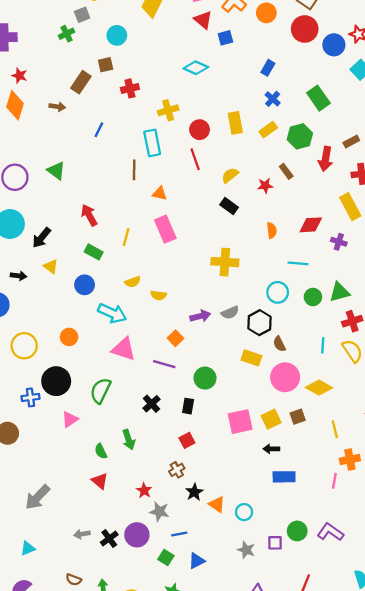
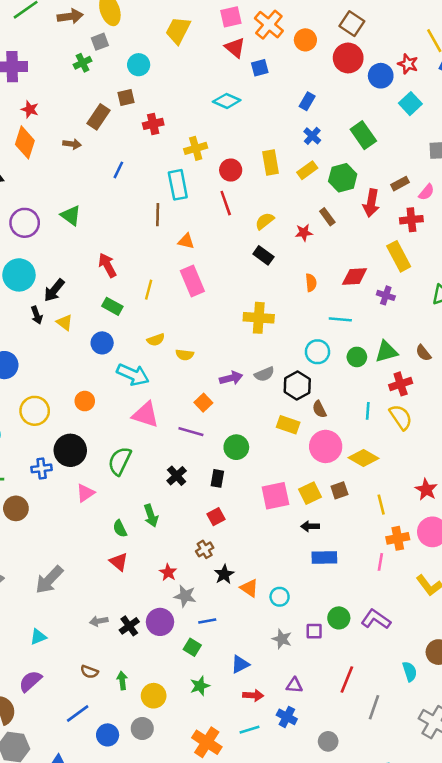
black arrow: (18, 276) -> (37, 315), moved, turned 63
blue triangle: (197, 561) -> (240, 664), moved

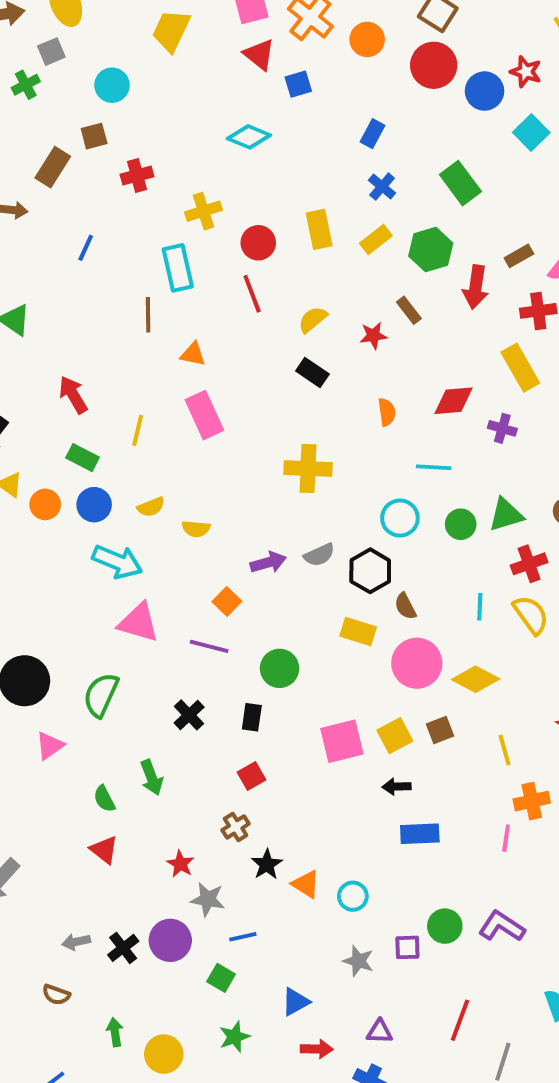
blue circle: (102, 343) -> (94, 505), moved
orange circle: (85, 401) -> (45, 504), moved
brown semicircle: (89, 672) -> (56, 995), moved

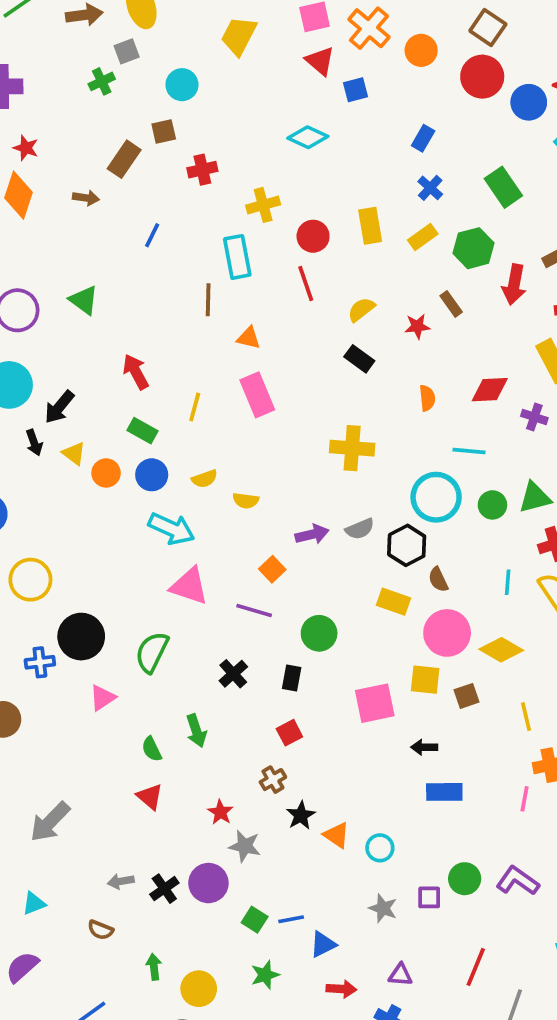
cyan circle: (400, 518) -> (436, 497), size x1.4
yellow square: (395, 736) -> (425, 680), moved, turned 32
blue line: (243, 937) -> (291, 919), moved

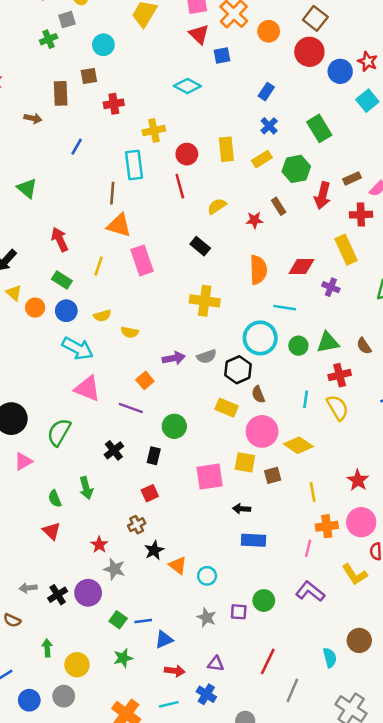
brown rectangle: (124, 159) -> (61, 93), turned -40
orange triangle: (249, 338) -> (119, 225), moved, size x1.5
black rectangle: (359, 359) -> (200, 246), moved
orange semicircle: (427, 398) -> (258, 270), size x1.6
purple L-shape: (518, 881) -> (310, 591), moved

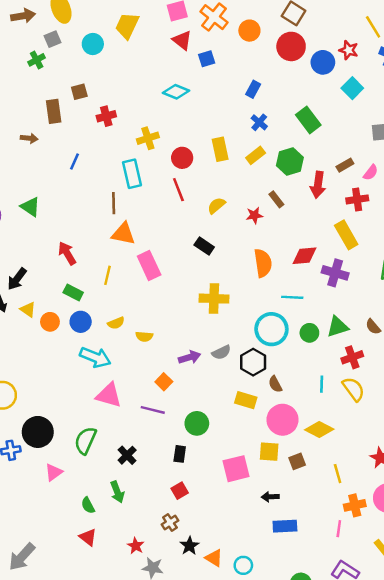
cyan circle: (103, 45) -> (93, 44), moved
purple cross: (331, 287) -> (335, 273), size x1.5
black cross: (114, 450) -> (127, 455), moved

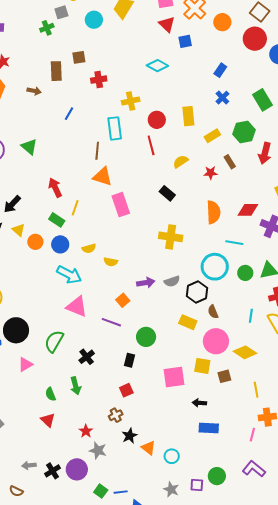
yellow rectangle: (256, 155) -> (212, 136), moved
yellow line: (107, 275) -> (75, 208), moved

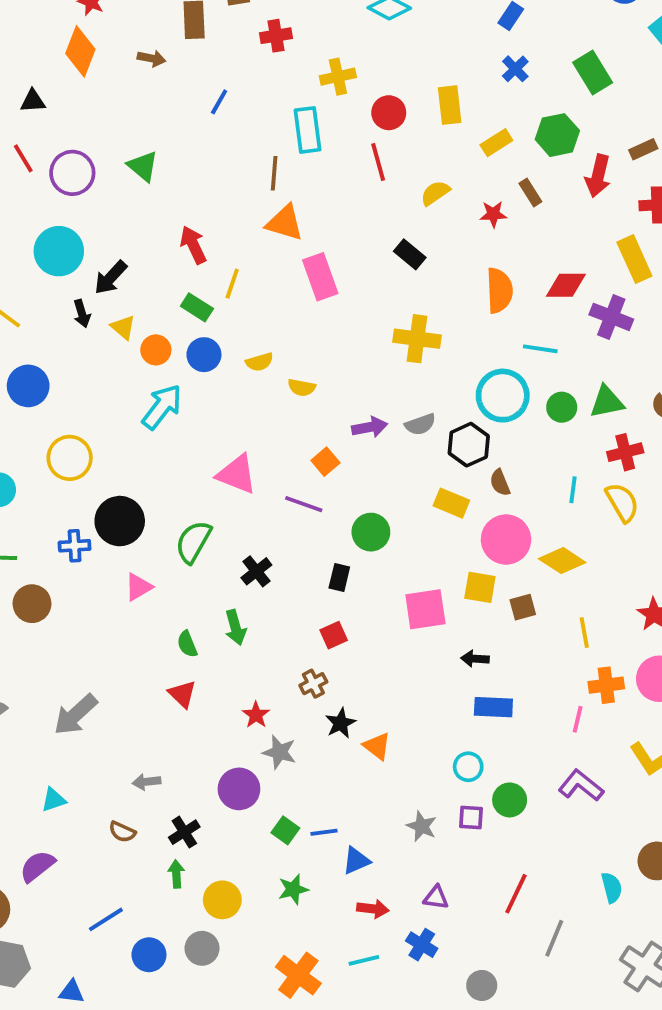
cyan arrow: (69, 275) -> (162, 407), moved, turned -80
cyan circle: (172, 456) -> (468, 767), moved
black cross: (53, 471) -> (184, 832), moved

